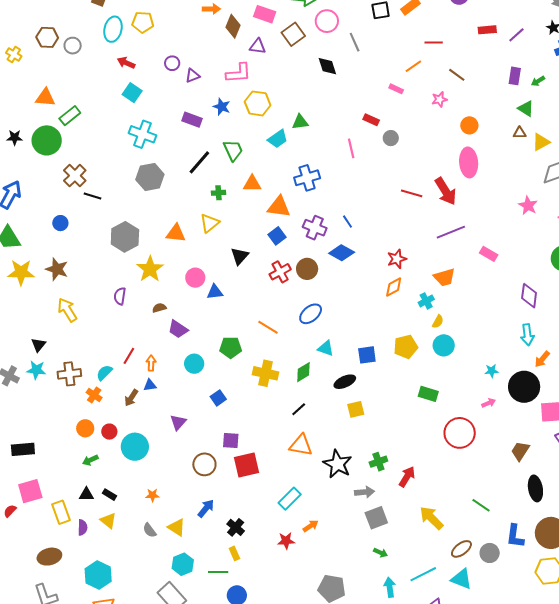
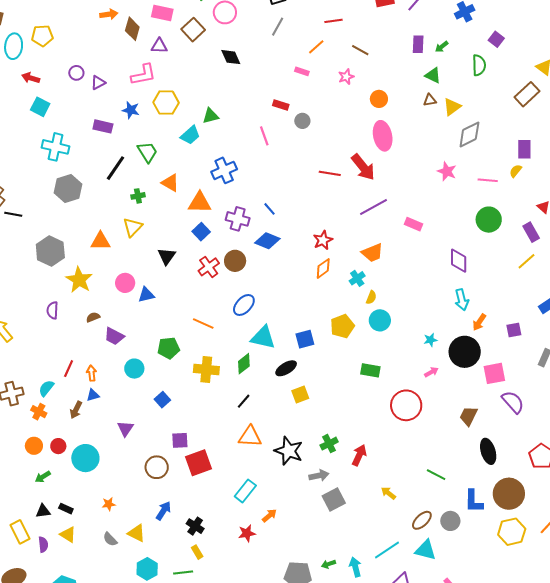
gray line: (355, 42) -> (278, 27), moved, turned 60
orange triangle: (252, 184) -> (170, 183), turned 36
cyan triangle: (326, 348) -> (263, 337), size x1.5
yellow arrow: (431, 518) -> (388, 493), size x0.6
green arrow: (381, 553) -> (329, 564), moved, turned 144

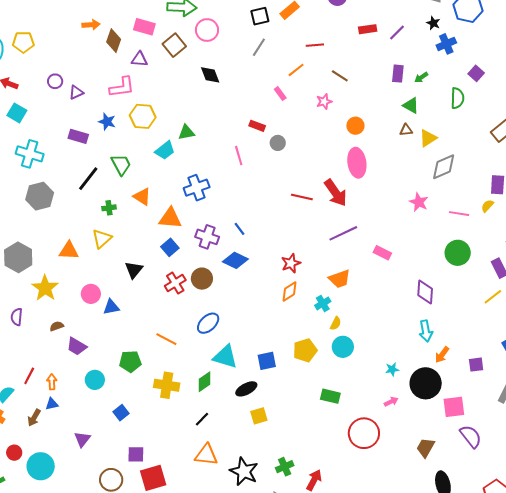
pink rectangle: (302, 71) -> (280, 94), turned 32

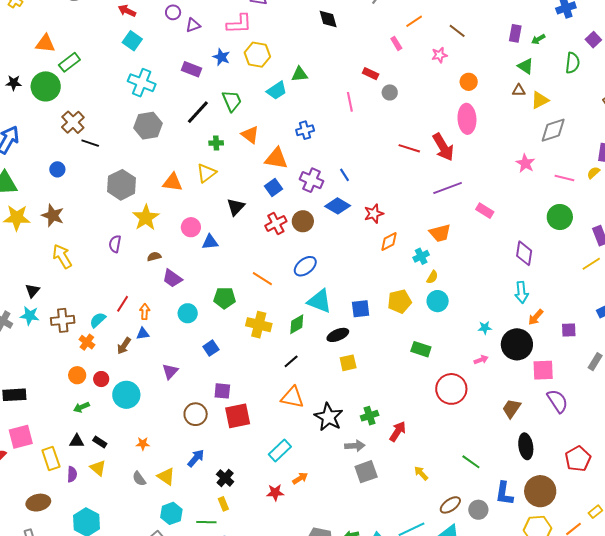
blue cross: (197, 188) -> (305, 130), size x0.7
red star: (291, 263) -> (374, 214), moved

